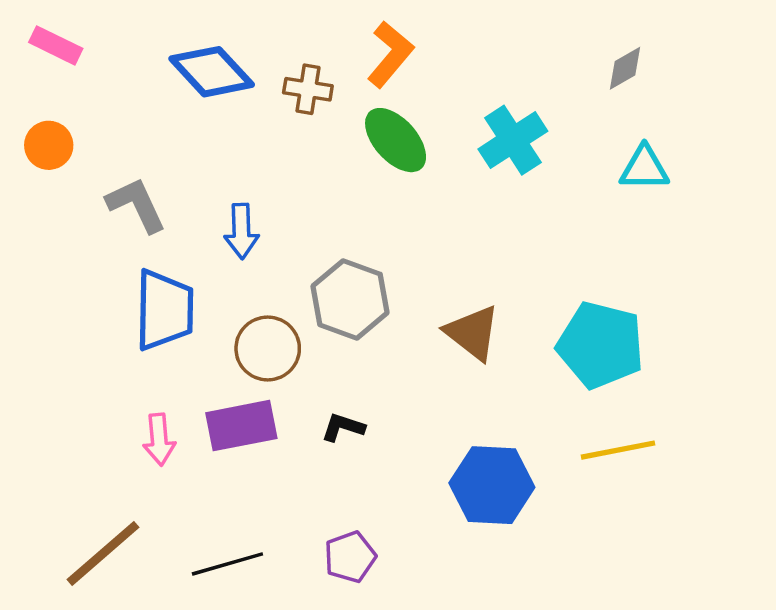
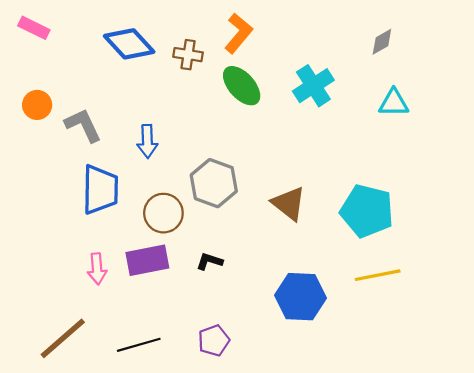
orange circle: (49, 145) -> (37, 105), moved

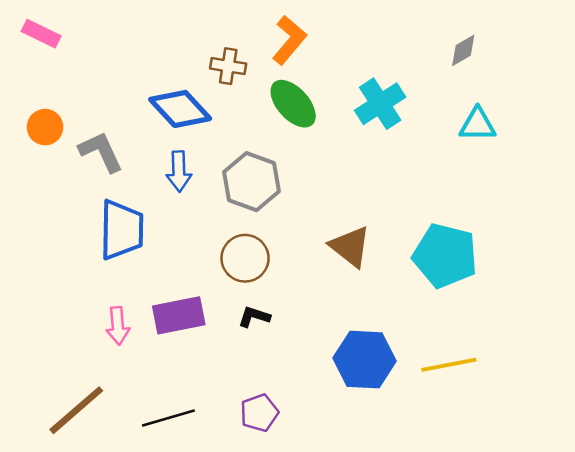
blue diamond: (129, 44) -> (180, 109), moved
gray hexagon: (214, 183) -> (252, 182), moved
brown circle: (163, 213) -> (245, 258), moved
yellow line: (378, 275) -> (449, 365), moved

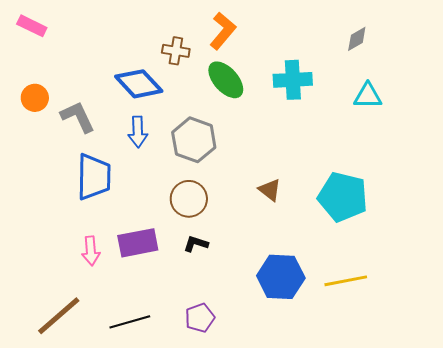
cyan cross: (380, 104) -> (293, 80), turned 30
brown triangle: (350, 247) -> (270, 190), size x0.7

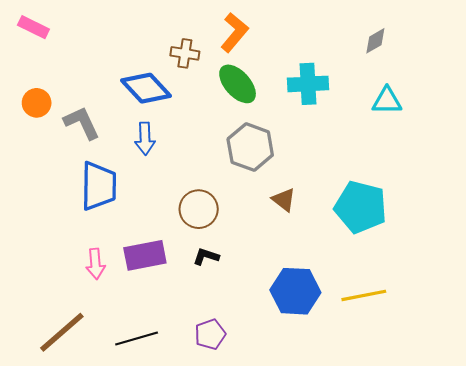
gray hexagon: (194, 140) -> (250, 147), moved

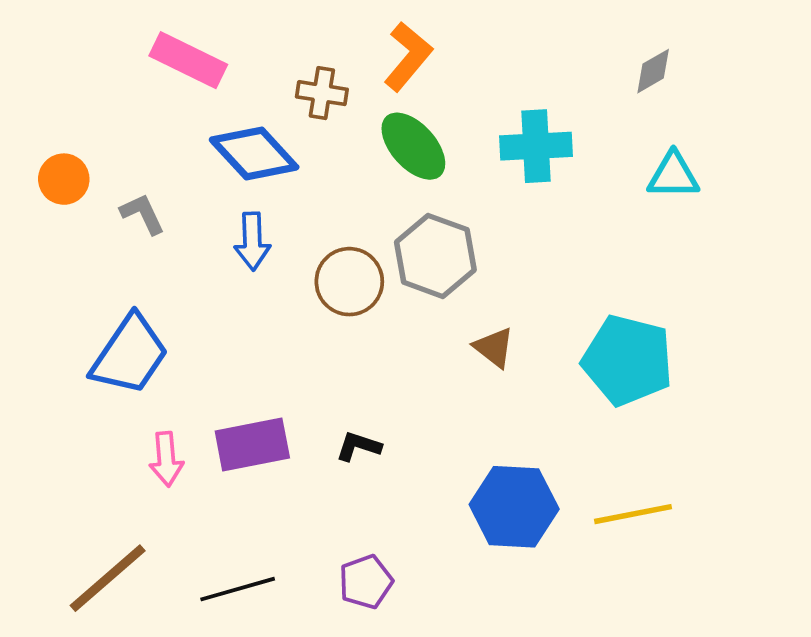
pink rectangle: (33, 27) -> (188, 60), moved, size x1.4
gray L-shape: (82, 123) -> (142, 214), size x0.7
blue trapezoid: (99, 186) -> (130, 355), moved, turned 33
brown circle: (199, 209) -> (349, 282), moved

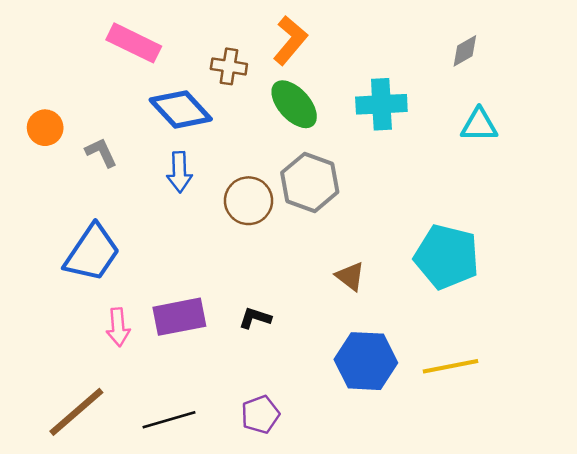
brown triangle: (494, 347) -> (350, 276), moved

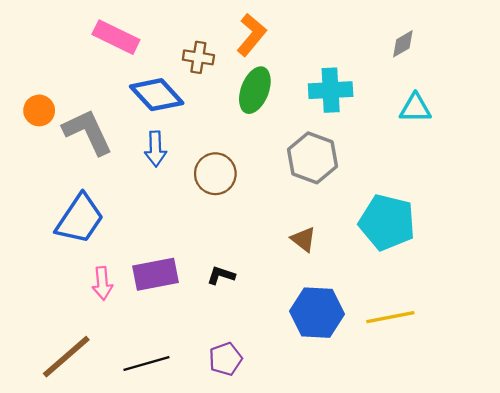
green ellipse: (294, 104) -> (255, 90), turned 63
gray L-shape: (101, 152) -> (88, 132), size x1.8
gray hexagon: (310, 182) -> (312, 158), moved

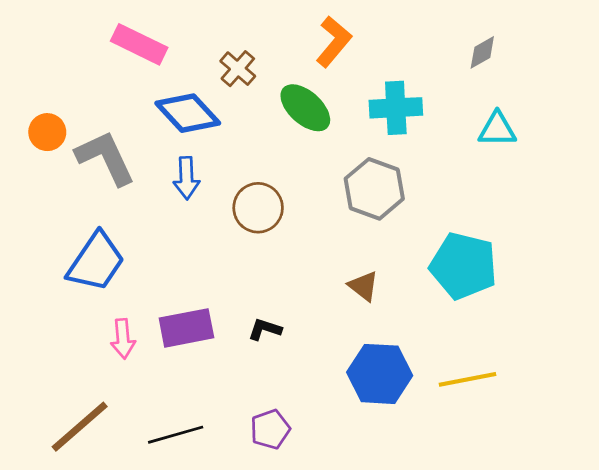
orange L-shape: (251, 35) -> (334, 42), moved
brown cross: (198, 57) -> (238, 69), turned 32
green ellipse: (255, 90) -> (305, 108), turned -69

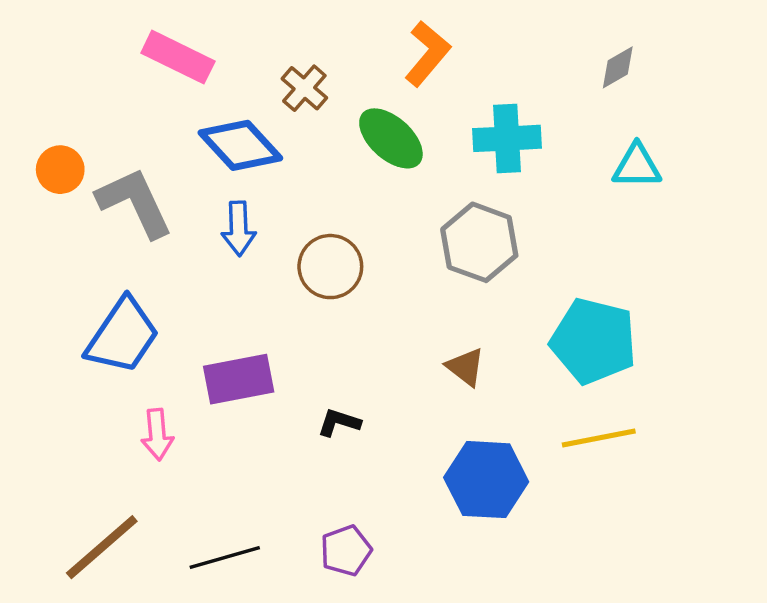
purple rectangle: (186, 328) -> (239, 379), moved
yellow line: (467, 379) -> (599, 438), moved

